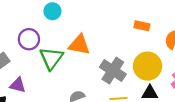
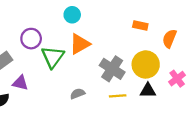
cyan circle: (52, 11) -> (72, 15), moved
orange triangle: (79, 45) -> (80, 44), turned -40

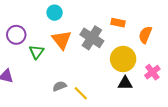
orange triangle: (80, 44) -> (62, 40), turned -40
green triangle: (53, 57) -> (36, 52), size x0.7
gray cross: (112, 69) -> (92, 38), moved
yellow line: (118, 96) -> (81, 93), moved, turned 49

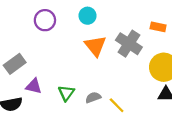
purple circle: (16, 35) -> (45, 20), moved
green triangle: (36, 52) -> (66, 93), moved

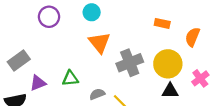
gray cross: (129, 44) -> (130, 63), moved, turned 35
purple triangle: (34, 86) -> (38, 83), turned -36
green triangle: (66, 93) -> (70, 78), moved, turned 48

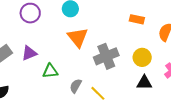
yellow circle: (168, 64) -> (142, 57), size x0.7
purple triangle: (38, 83) -> (29, 53), moved
gray semicircle: (97, 94) -> (76, 86), turned -40

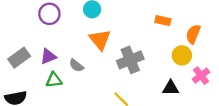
yellow circle: (142, 57) -> (182, 55), moved
green triangle: (50, 71) -> (54, 80), moved
gray semicircle: (76, 86) -> (76, 65), moved, turned -80

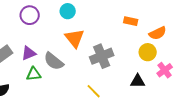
orange semicircle: (193, 34) -> (158, 33), turned -138
gray semicircle: (76, 65) -> (54, 61), size x1.5

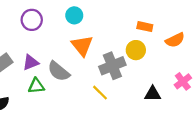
yellow circle: (148, 52) -> (136, 50), moved
yellow line: (94, 91) -> (100, 93), moved

